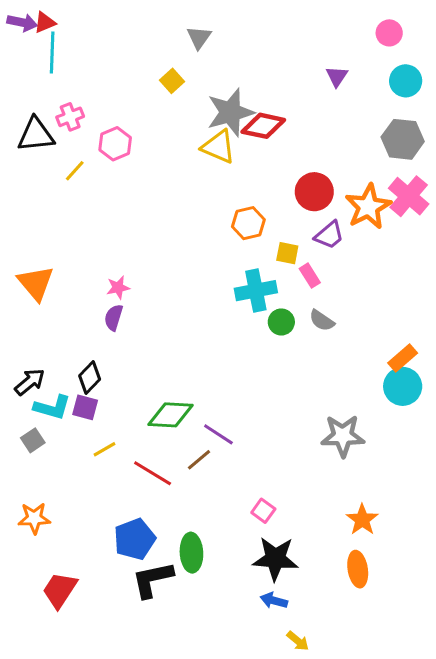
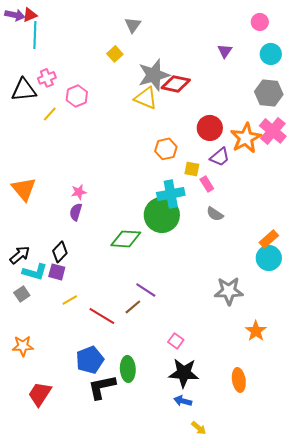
green circle: (281, 322) -> (162, 215), moved, size x2.0
green diamond: (171, 415) -> (126, 239), moved
orange star: (362, 520) -> (256, 331), moved

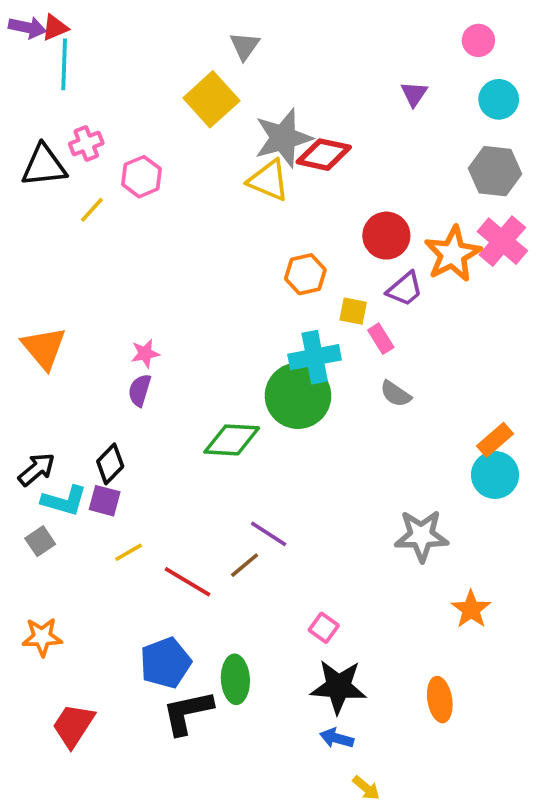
yellow square: (115, 54) -> (211, 99), size x1.8

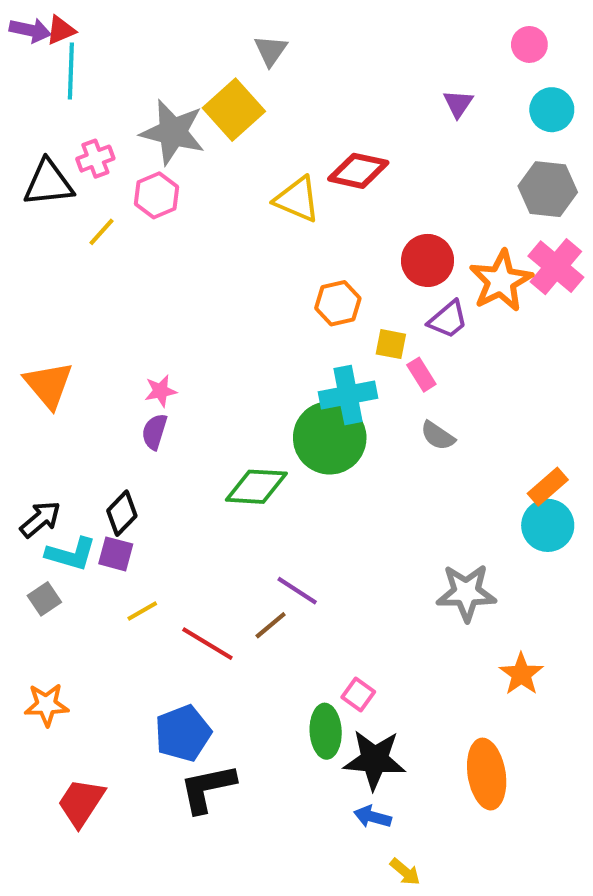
gray star: (283, 138) -> (173, 132), moved, turned 30
green ellipse: (235, 679) -> (326, 731), moved
orange ellipse: (440, 700) -> (487, 774), size x1.4

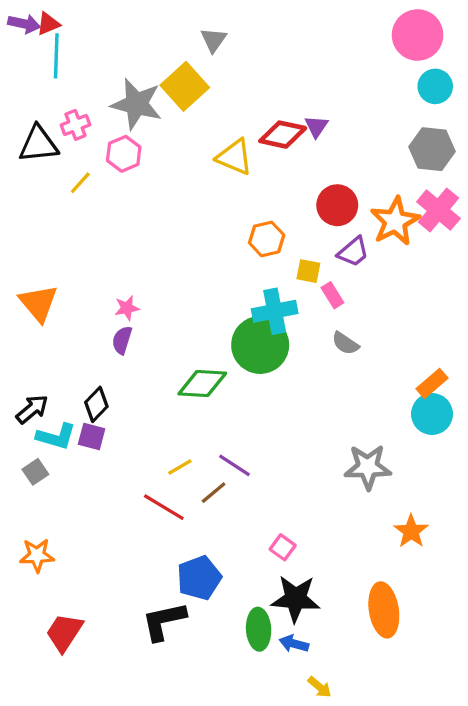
pink circle: (529, 44) -> (418, 35), size x1.8
purple triangle: (458, 104) -> (316, 127), moved
yellow line: (142, 611) -> (180, 467), moved
green ellipse: (326, 731) -> (259, 629), moved
blue pentagon: (183, 733) -> (199, 578), moved

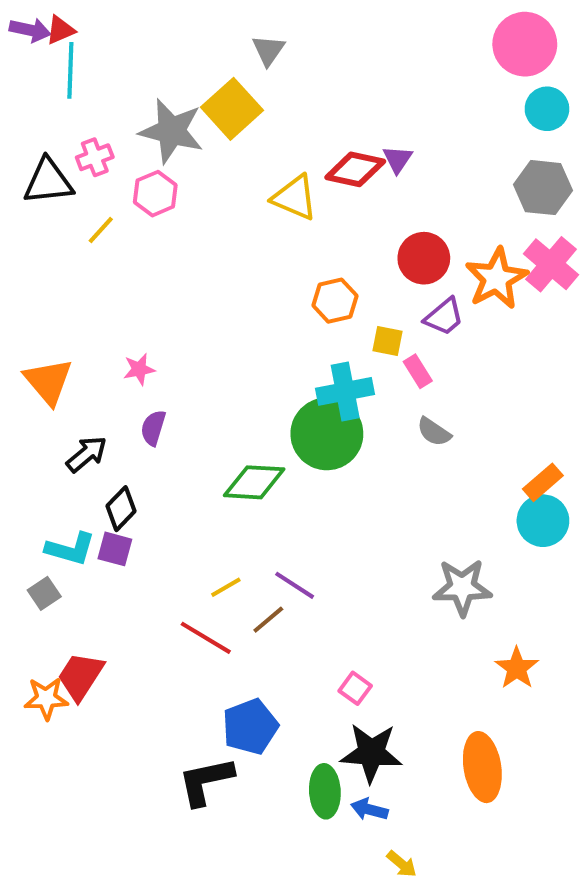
pink star: (127, 308) -> (139, 369), moved
black arrow: (32, 409) -> (87, 454), moved
red trapezoid: (64, 632) -> (81, 676), moved

